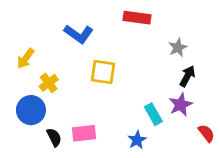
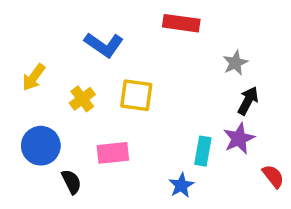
yellow cross: (49, 83) -> (82, 99), moved
cyan rectangle: (153, 114) -> (203, 151), turned 40
pink rectangle: (84, 133) -> (113, 153), moved

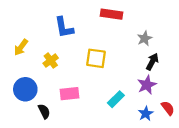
blue L-shape: (104, 45) -> (64, 27), turned 45
yellow square: (136, 95) -> (96, 58), moved
cyan rectangle: (203, 151) -> (116, 99), moved, turned 35
blue star: (181, 185) -> (146, 114), moved

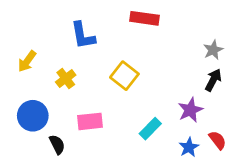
gray star: (145, 38) -> (213, 50), moved
yellow square: (96, 58) -> (124, 76), turned 30
black arrow: (152, 62) -> (213, 80), moved

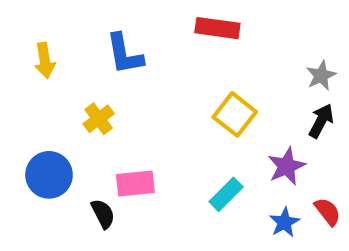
yellow arrow: (27, 61) -> (45, 60), moved, turned -45
yellow square: (124, 76) -> (235, 114), moved
black semicircle: (57, 144) -> (103, 214), moved

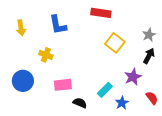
yellow square: (235, 114) -> (115, 43), moved
yellow cross: (99, 119) -> (46, 55), turned -32
black semicircle: (103, 214) -> (80, 103), moved, turned -40
blue star: (284, 222) -> (122, 103), moved

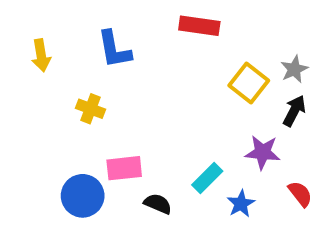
yellow square: (115, 43) -> (249, 83), moved
purple star: (133, 77) -> (263, 152), turned 30
blue circle: (23, 81) -> (83, 196), moved

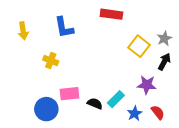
red semicircle: (300, 194) -> (158, 112), moved
black semicircle: (158, 204) -> (95, 104), moved

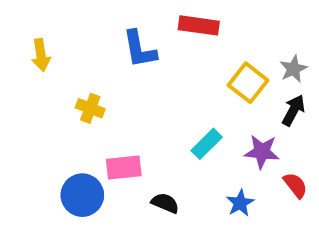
blue L-shape: (64, 27) -> (140, 49), moved
cyan rectangle: (116, 99) -> (207, 144), moved
black semicircle: (95, 104) -> (165, 203), moved
red semicircle: (158, 112) -> (295, 185), moved

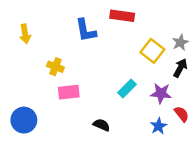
pink rectangle: (124, 167) -> (69, 92), moved
blue circle: (82, 195) -> (24, 120), moved
blue star: (240, 203) -> (159, 126), moved

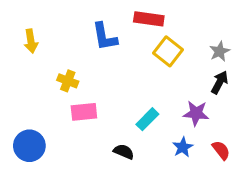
yellow square: (152, 51) -> (168, 51), moved
cyan rectangle: (127, 89) -> (147, 119), moved
red semicircle: (182, 114) -> (221, 150), moved
blue star: (159, 126) -> (183, 147), moved

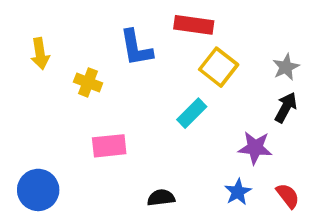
yellow cross: (68, 81) -> (88, 82), moved
cyan rectangle: (147, 119) -> (192, 113), moved
black semicircle: (124, 152) -> (161, 198), turned -30

